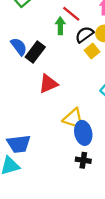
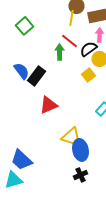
black semicircle: (84, 35) -> (88, 49), moved
blue trapezoid: (19, 144) -> (22, 160), turned 50
black cross: (83, 160) -> (80, 175), turned -32

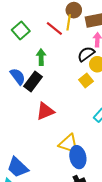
red line: (70, 41) -> (54, 28), moved
green arrow: (60, 52) -> (41, 57), moved

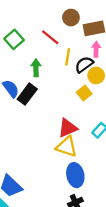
yellow line: (69, 22) -> (68, 57), moved
red triangle: (45, 111) -> (68, 128), moved
yellow triangle: (69, 144) -> (67, 147), moved

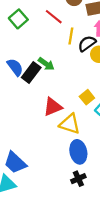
green arrow: (36, 68) -> (46, 64), moved, turned 126
yellow square: (84, 93) -> (87, 97), moved
red triangle: (68, 128) -> (53, 107), moved

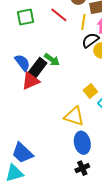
green square: (18, 19) -> (25, 17), turned 30
yellow line: (71, 36) -> (83, 22), moved
red triangle: (53, 107) -> (31, 81), moved

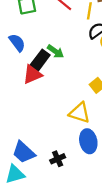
blue semicircle: (22, 63) -> (17, 43), moved
black cross: (82, 168) -> (58, 159), moved

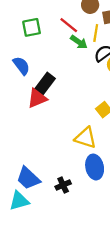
green arrow: (55, 51) -> (79, 42), moved

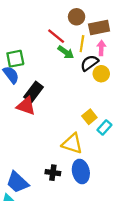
green square: (32, 27) -> (15, 59), moved
red triangle: (37, 98) -> (26, 106), turned 42
black cross: (63, 185) -> (53, 173), moved, turned 32

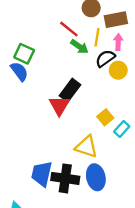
green square: (15, 59) -> (24, 54), turned 36
black rectangle: (34, 92) -> (70, 90), moved
red triangle: (26, 106) -> (59, 105), moved, turned 42
black cross: (53, 173) -> (65, 178), size x1.6
blue trapezoid: (17, 182) -> (42, 174), moved, turned 60

